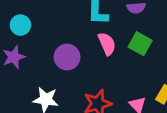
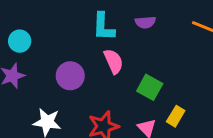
green square: (140, 44) -> (150, 87), moved

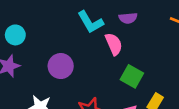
cyan L-shape: (103, 27) -> (90, 22), turned -32
pink semicircle: (114, 61) -> (114, 44), moved

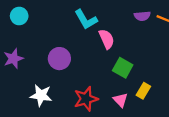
purple semicircle: (128, 18) -> (142, 16), moved
cyan circle: (15, 35) -> (19, 16), moved

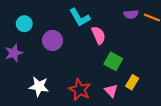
cyan circle: (19, 16) -> (24, 24), moved
purple circle: (59, 59) -> (52, 40), moved
red star: (86, 99) -> (80, 90), turned -30

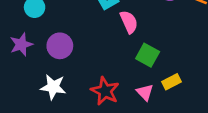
purple circle: (52, 40) -> (60, 46), moved
yellow rectangle: (132, 82) -> (171, 82), turned 32

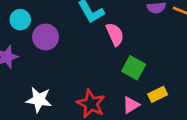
purple circle: (60, 46) -> (46, 37), moved
pink triangle: (145, 92) -> (131, 105), turned 42

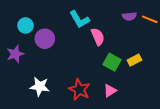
yellow rectangle: (158, 94) -> (134, 60), moved

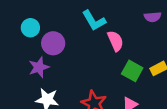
purple star: (15, 54) -> (39, 67), moved

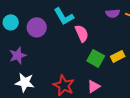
purple circle: (53, 43) -> (37, 27), moved

